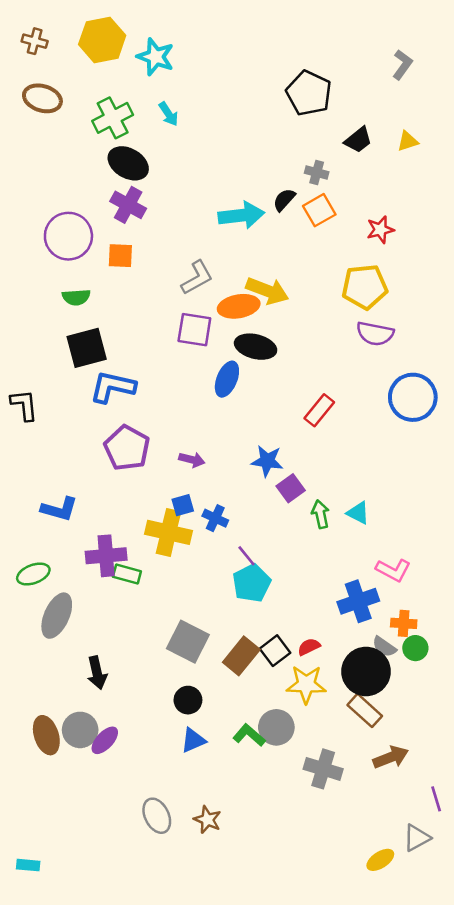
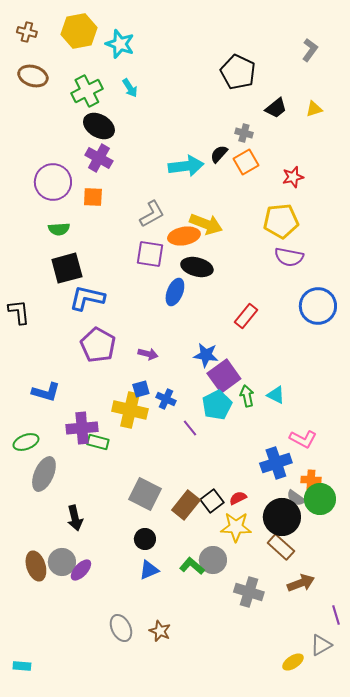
purple square: (291, 488) -> (224, 376), size x1.5
cyan pentagon: (252, 583) -> (217, 405), moved
green circle: (415, 648) -> (320, 499), size x1.6

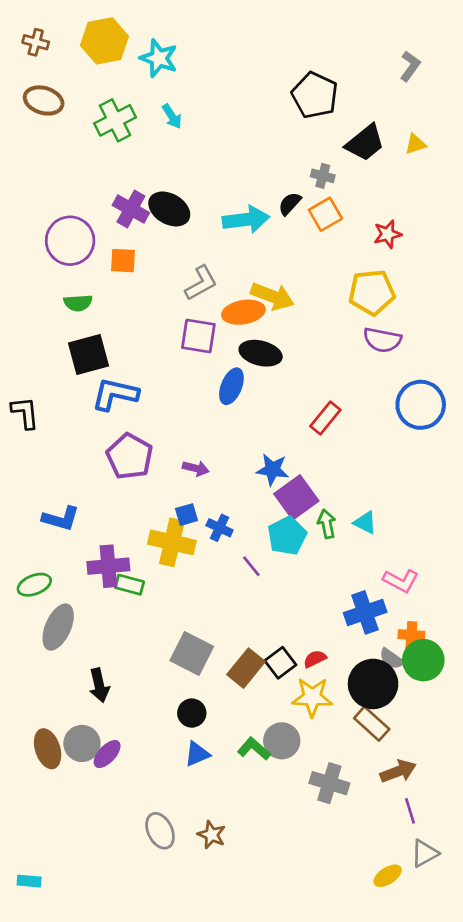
black trapezoid: (276, 108) -> (365, 143), size x1.4
black ellipse: (99, 126) -> (169, 209), moved
purple line: (336, 615) -> (410, 811), moved

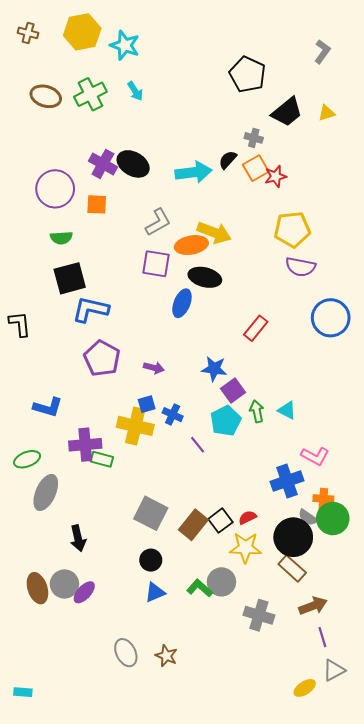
brown ellipse: (44, 100) -> (46, 96), moved
red star: (388, 234) -> (276, 176), moved
purple square: (296, 497) -> (233, 391), size x0.7

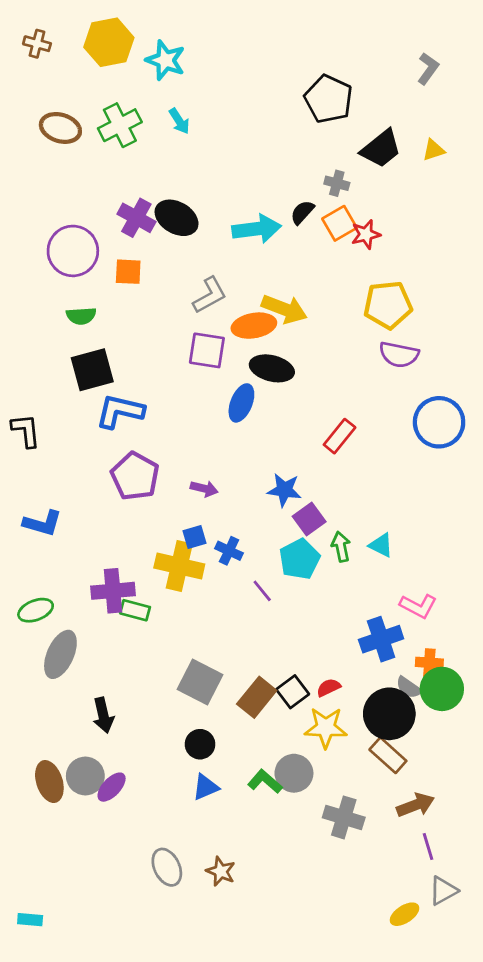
blue L-shape: (48, 407) -> (42, 523), moved

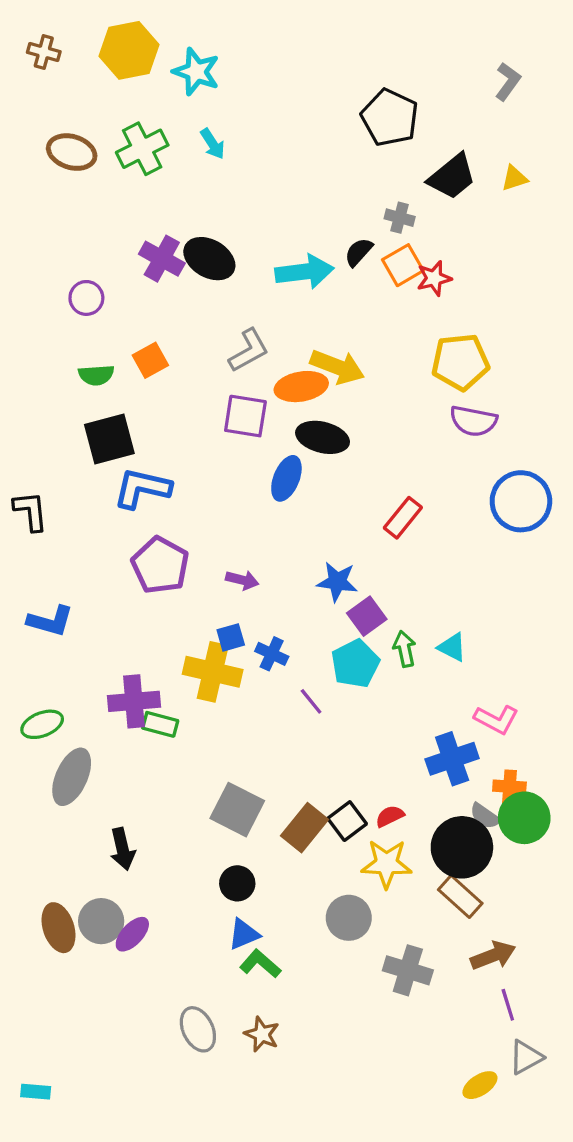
purple circle: (73, 251) -> (86, 298), size x0.6
orange square: (128, 272) -> (150, 360), moved, turned -32
green L-shape: (265, 782) -> (260, 964), moved

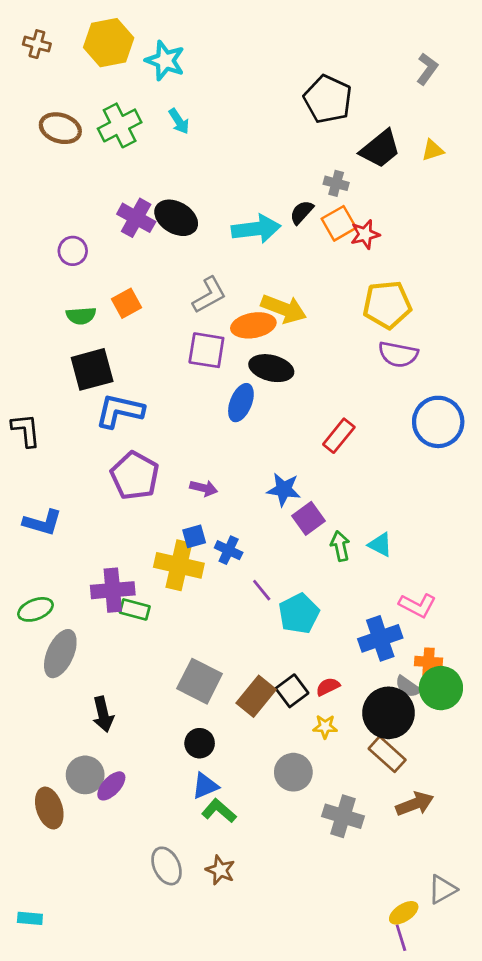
cyan pentagon: (355, 664) -> (299, 614), moved
yellow star: (386, 864) -> (325, 727), size x0.6
brown ellipse: (59, 928) -> (49, 808), moved
purple line: (508, 1005) -> (401, 938), moved

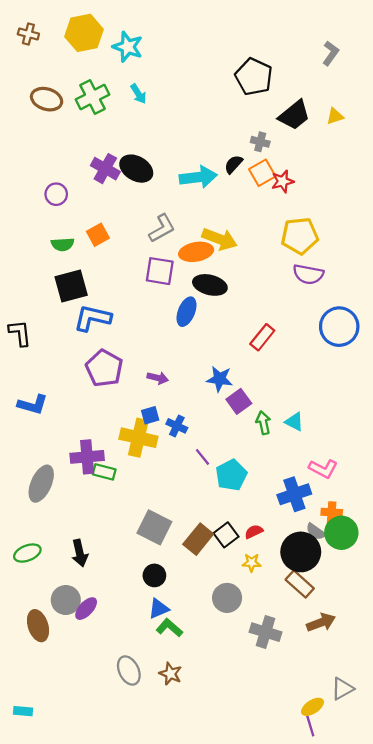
green ellipse: (35, 609) -> (27, 553), moved
gray ellipse: (60, 654) -> (41, 484), moved

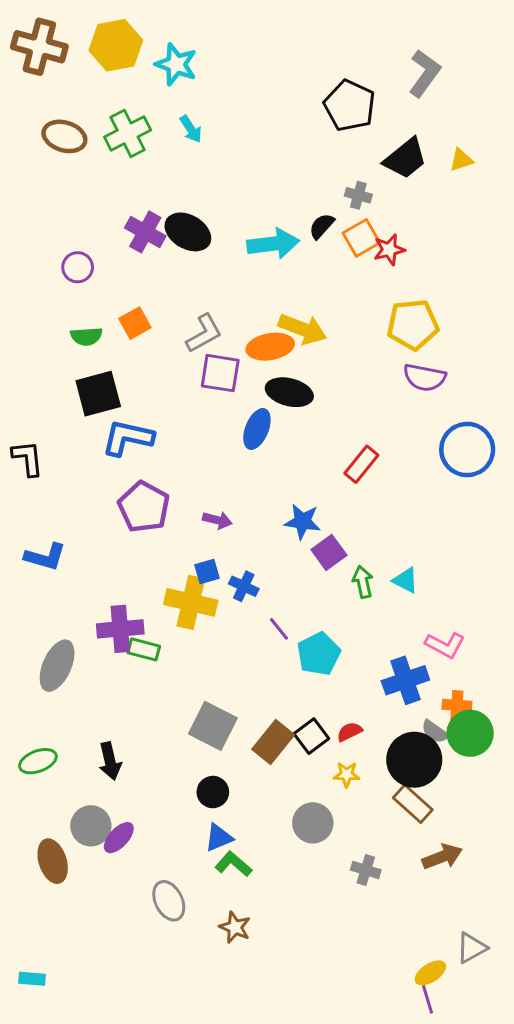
brown cross: (28, 34) -> (39, 47), size x1.8
gray L-shape: (331, 53) -> (425, 73), moved, size x1.4
gray L-shape: (162, 228) -> (204, 333), moved
gray cross: (265, 632) -> (366, 870), size x0.7
gray ellipse: (129, 671) -> (169, 901), moved

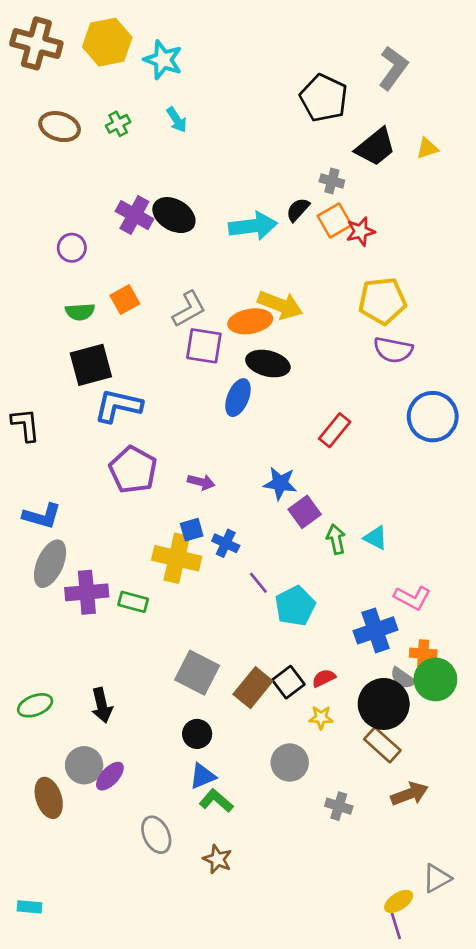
green cross: (128, 133) -> (118, 124), size x0.6
purple cross: (120, 629) -> (87, 592), moved
gray ellipse: (57, 666) -> (50, 564), moved

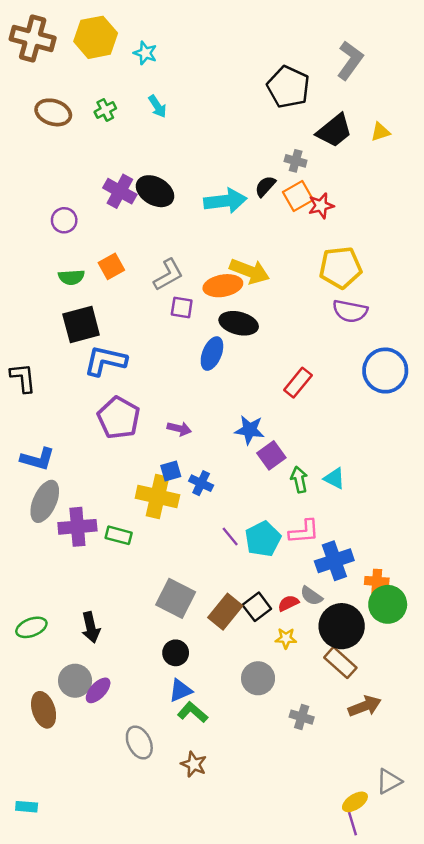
cyan star: (163, 60) -> (145, 53), size x0.7
purple square: (204, 346) -> (182, 307), size x0.7
purple line: (258, 583) -> (230, 537), moved
pink L-shape: (412, 598) -> (304, 532), moved, turned -32
gray semicircle: (403, 678) -> (311, 596), moved

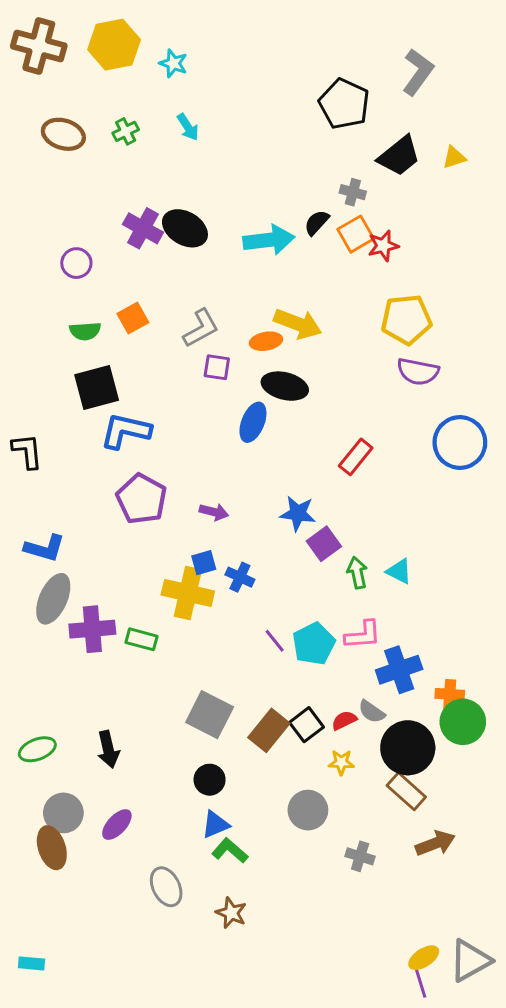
orange ellipse: (223, 286) -> (266, 341), size x0.7
gray circle: (75, 681) -> (63, 813), moved
gray triangle: (389, 781) -> (470, 961), moved, size x1.4

